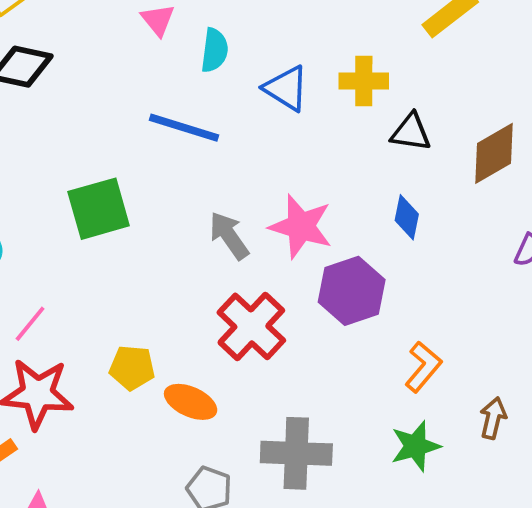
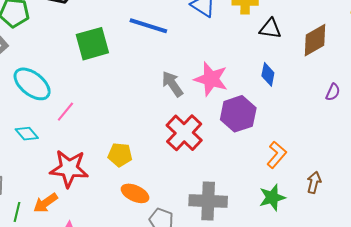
green square: (99, 209) -> (92, 44), moved
pink line: (30, 324) -> (65, 112), moved
orange ellipse: (191, 402) -> (135, 193), moved

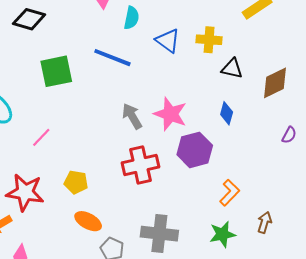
pink line: (65, 112) -> (41, 137), moved
red cross: (184, 133) -> (140, 165), turned 30

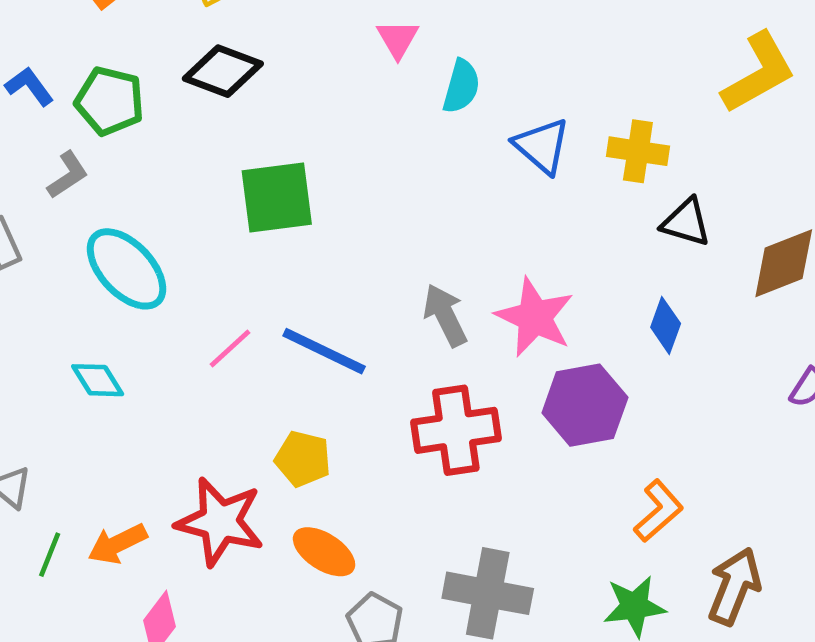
blue line: (112, 58) -> (324, 351), moved
red star: (25, 192) -> (220, 522), moved
brown arrow: (264, 222) -> (734, 586), size x1.5

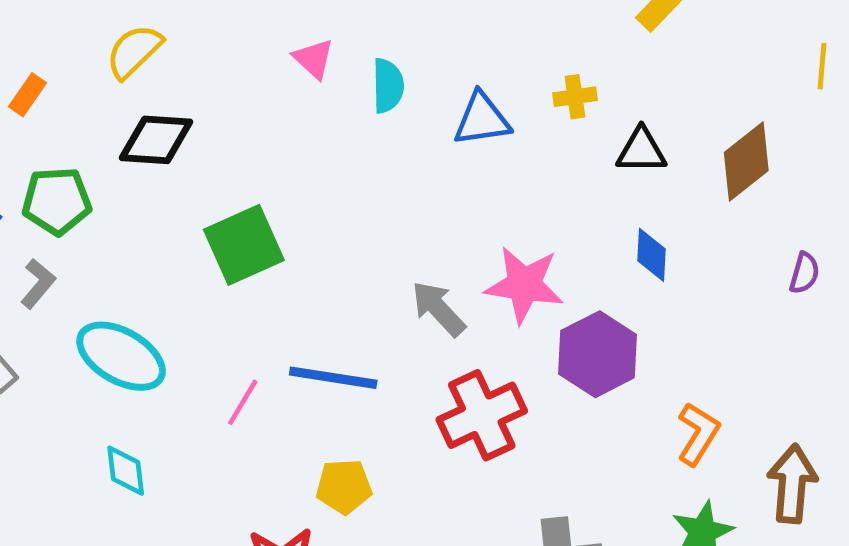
blue triangle: (542, 146) -> (482, 119), turned -32
yellow cross: (638, 151) -> (575, 97), size x0.7
cyan diamond: (98, 380) -> (126, 471), turned 42

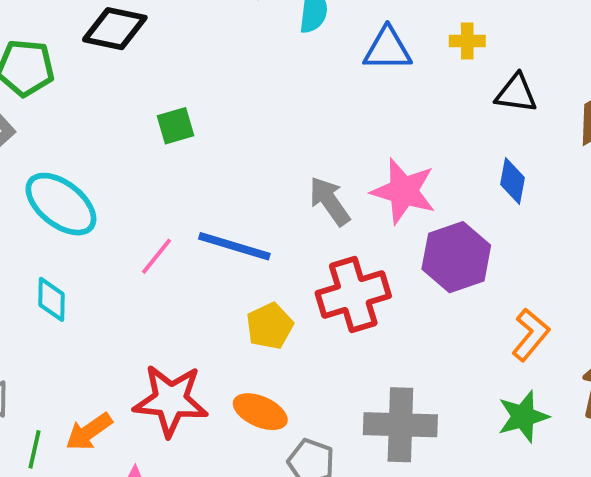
green square: (244, 245) -> (176, 126), size x0.6
yellow pentagon: (344, 487) -> (270, 326), moved, turned -30

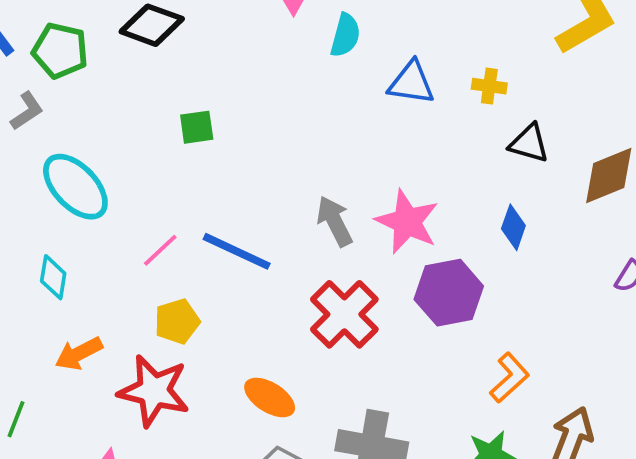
red cross: (353, 295) -> (344, 314), turned -36
yellow pentagon: (270, 326) -> (177, 321), moved
orange ellipse: (260, 412) -> (270, 398), moved
orange arrow: (89, 432) -> (79, 353), moved

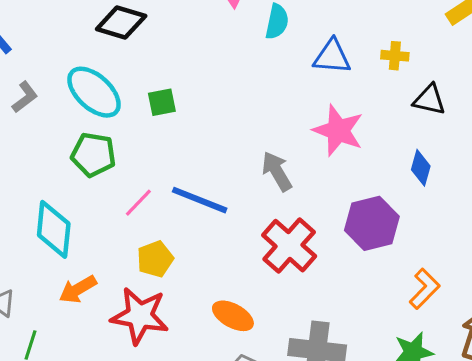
green pentagon: (60, 51) -> (93, 155), moved
cyan ellipse: (75, 187) -> (94, 92), moved
pink star: (407, 222) -> (338, 130), moved
cyan diamond: (53, 277) -> (54, 229), size x1.6

